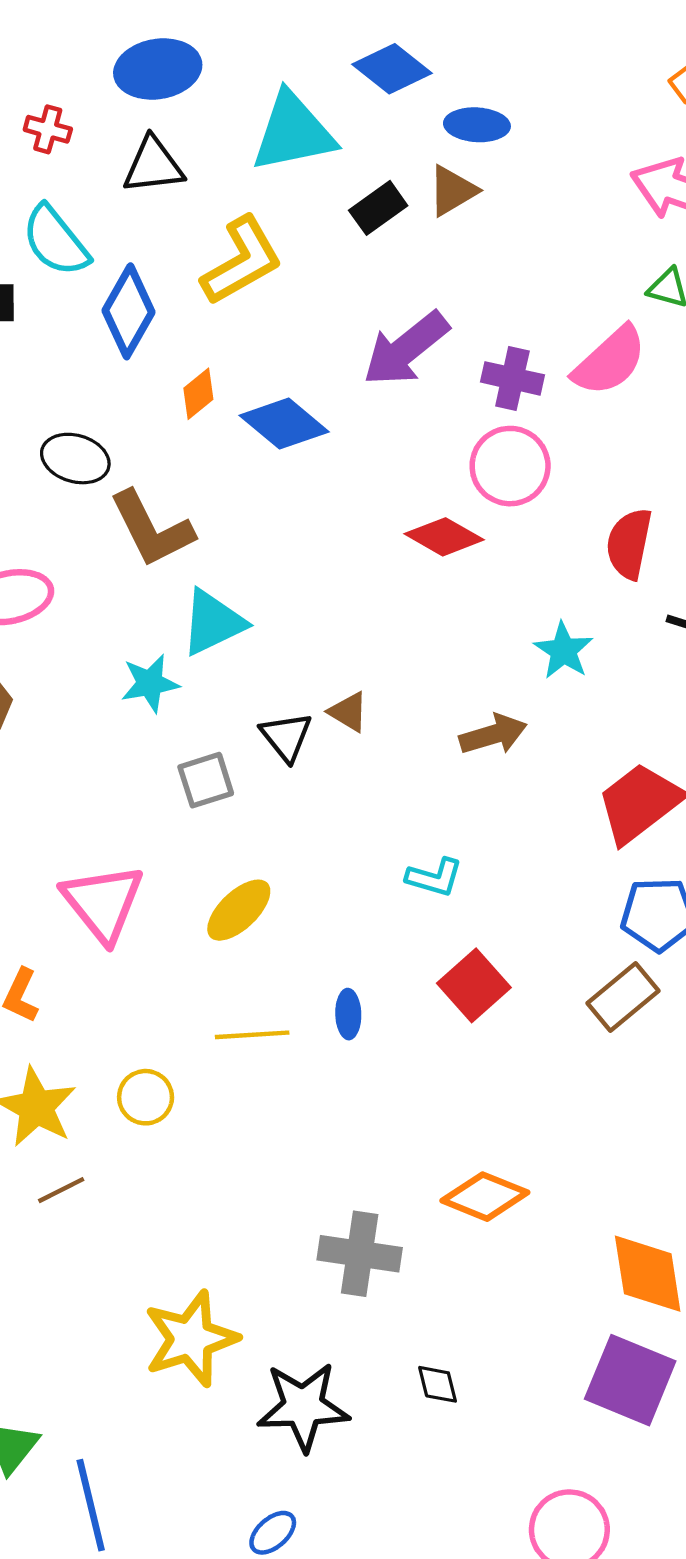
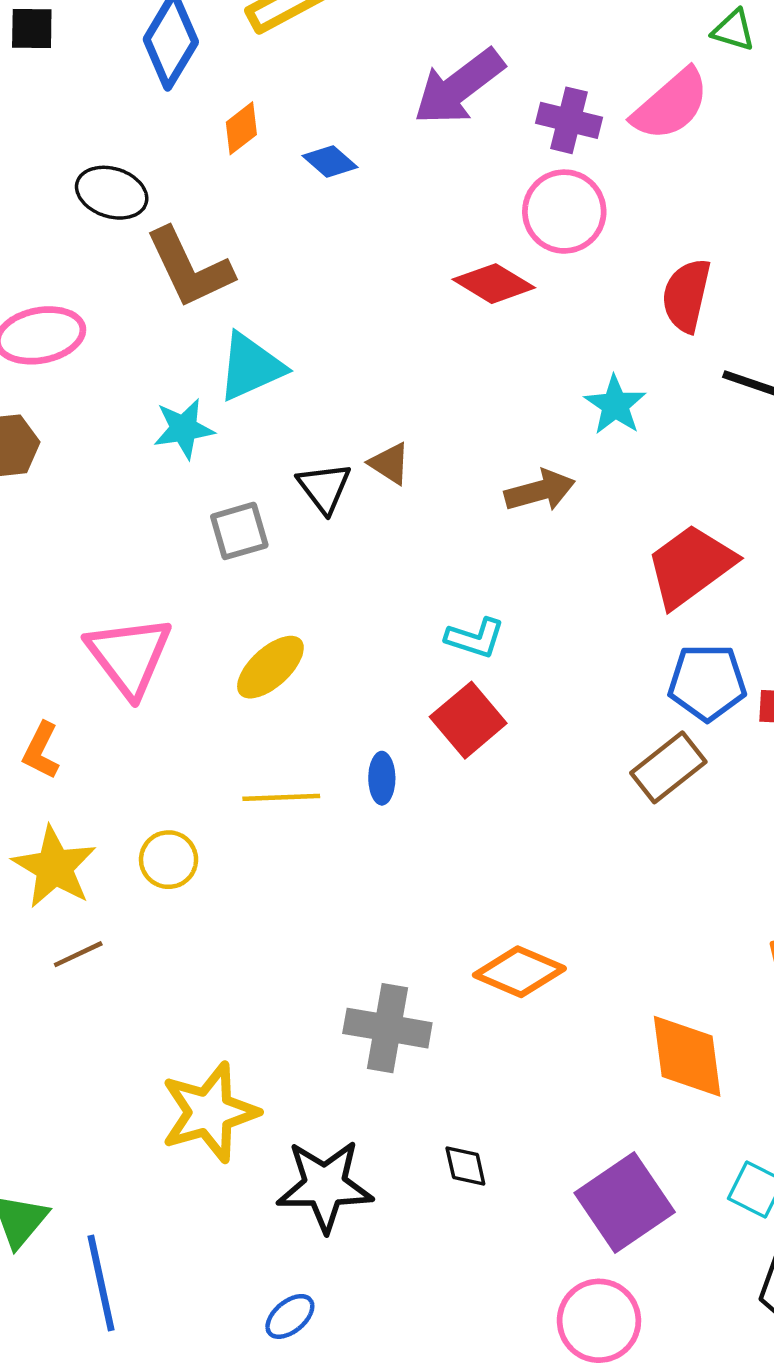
blue diamond: (284, 424) -> (330, 161), size x0.6
red square: (474, 985) -> (468, 720), moved
purple square: (630, 1380) -> (625, 1203), moved, turned 32

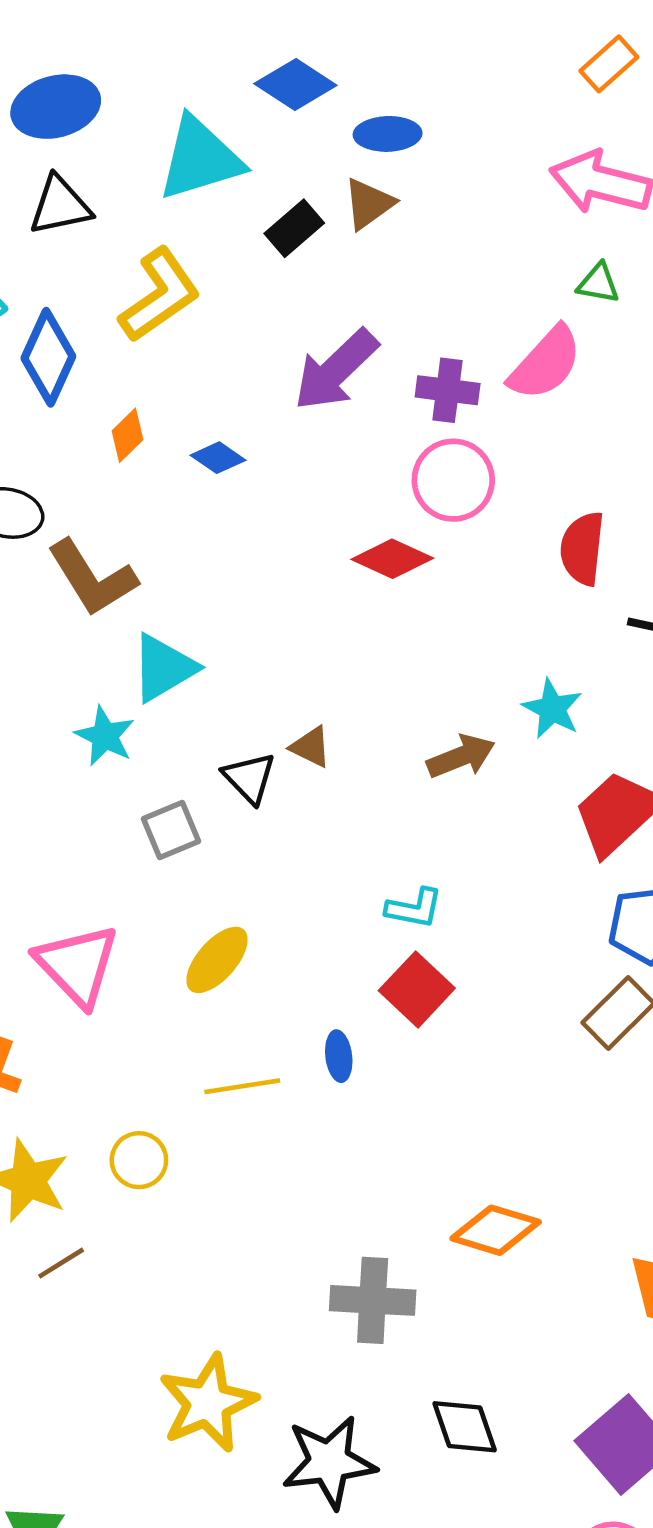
cyan star: (615, 405) -> (552, 709), moved
cyan star: (184, 429) -> (105, 736), turned -30
black diamond: (465, 1166) -> (465, 1427), size x1.5

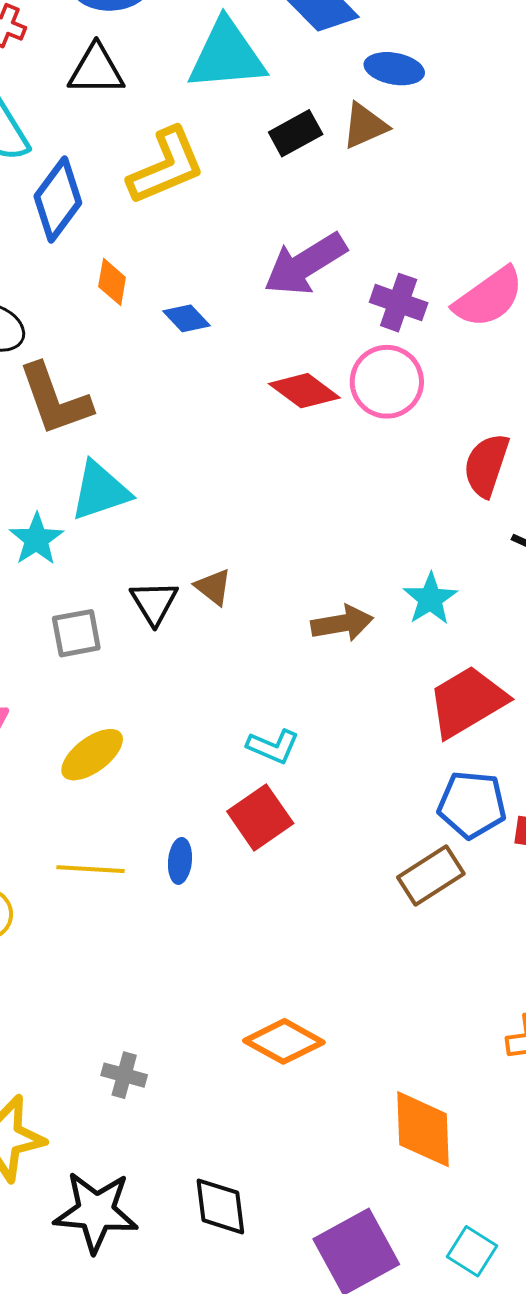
orange diamond: (128, 435) -> (112, 282), turned -48
red diamond: (392, 559) -> (304, 391), moved
gray cross: (373, 1300) -> (124, 1075), moved, size x0.6

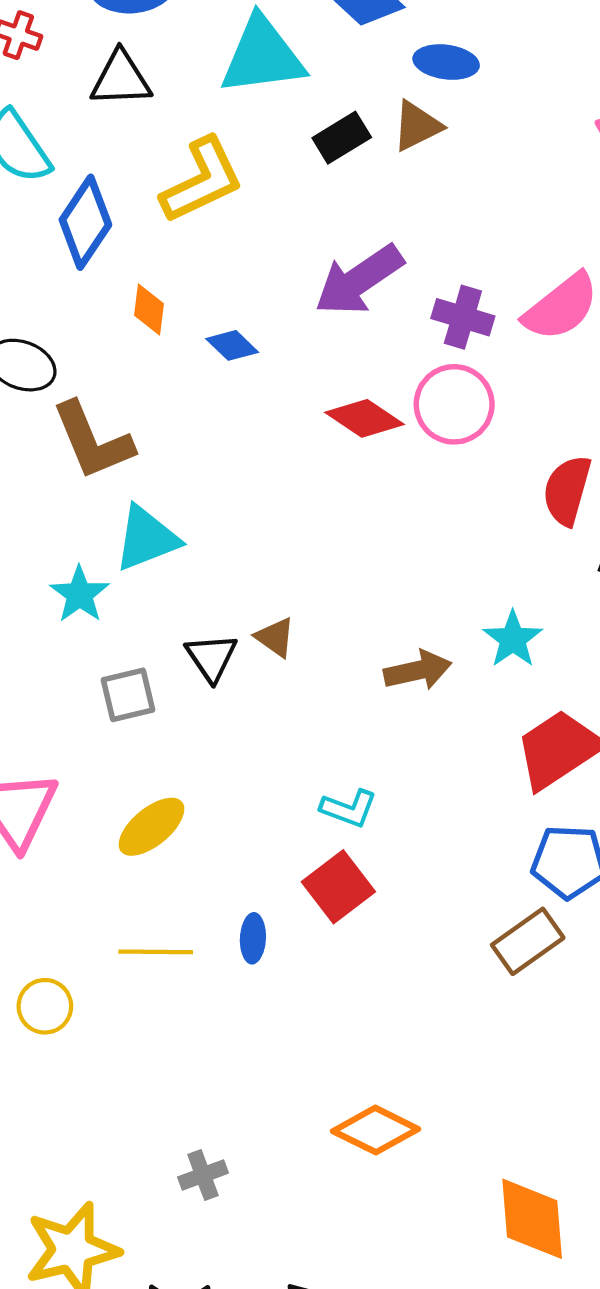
gray cross: (124, 1075) -> (203, 1175), turned -33

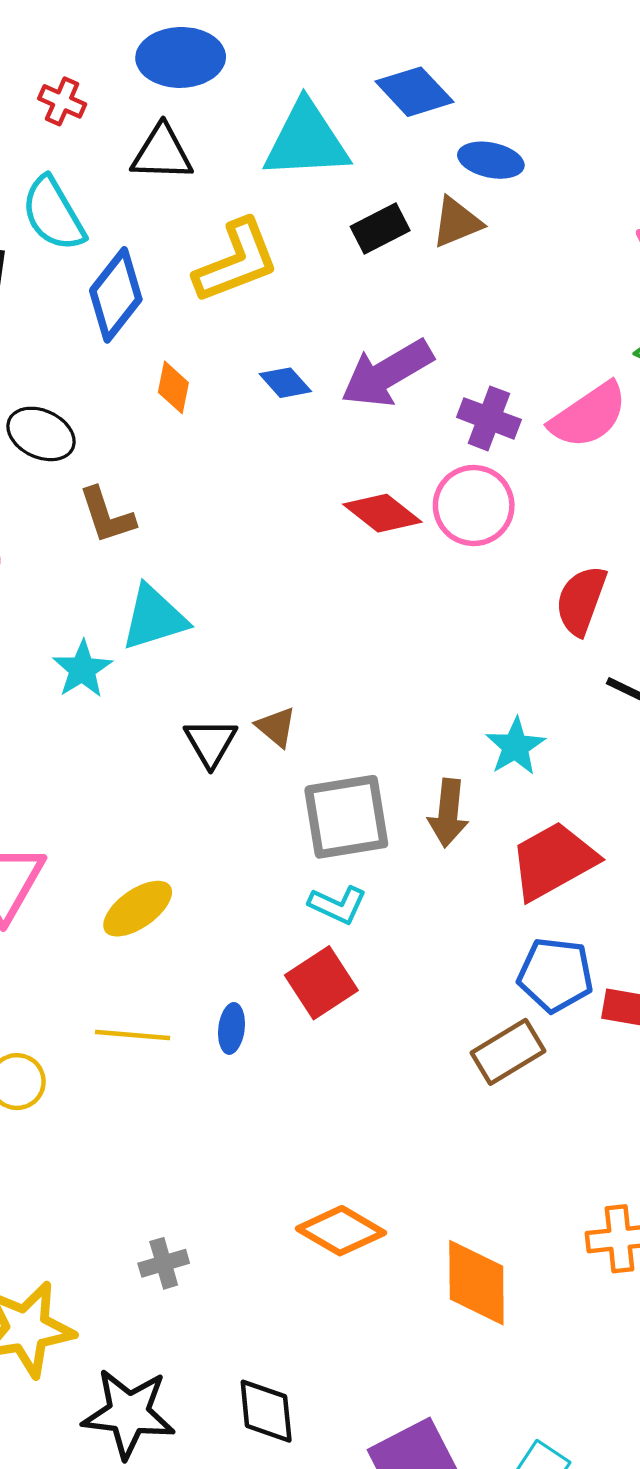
blue diamond: (232, 345) -> (285, 383), moved
brown L-shape: (93, 441) -> (107, 515), size x0.7
brown arrow: (418, 670) -> (448, 813), moved, turned 104
gray square: (128, 695) -> (346, 817), moved, size x1.6
orange diamond: (532, 1219) -> (476, 1283), moved

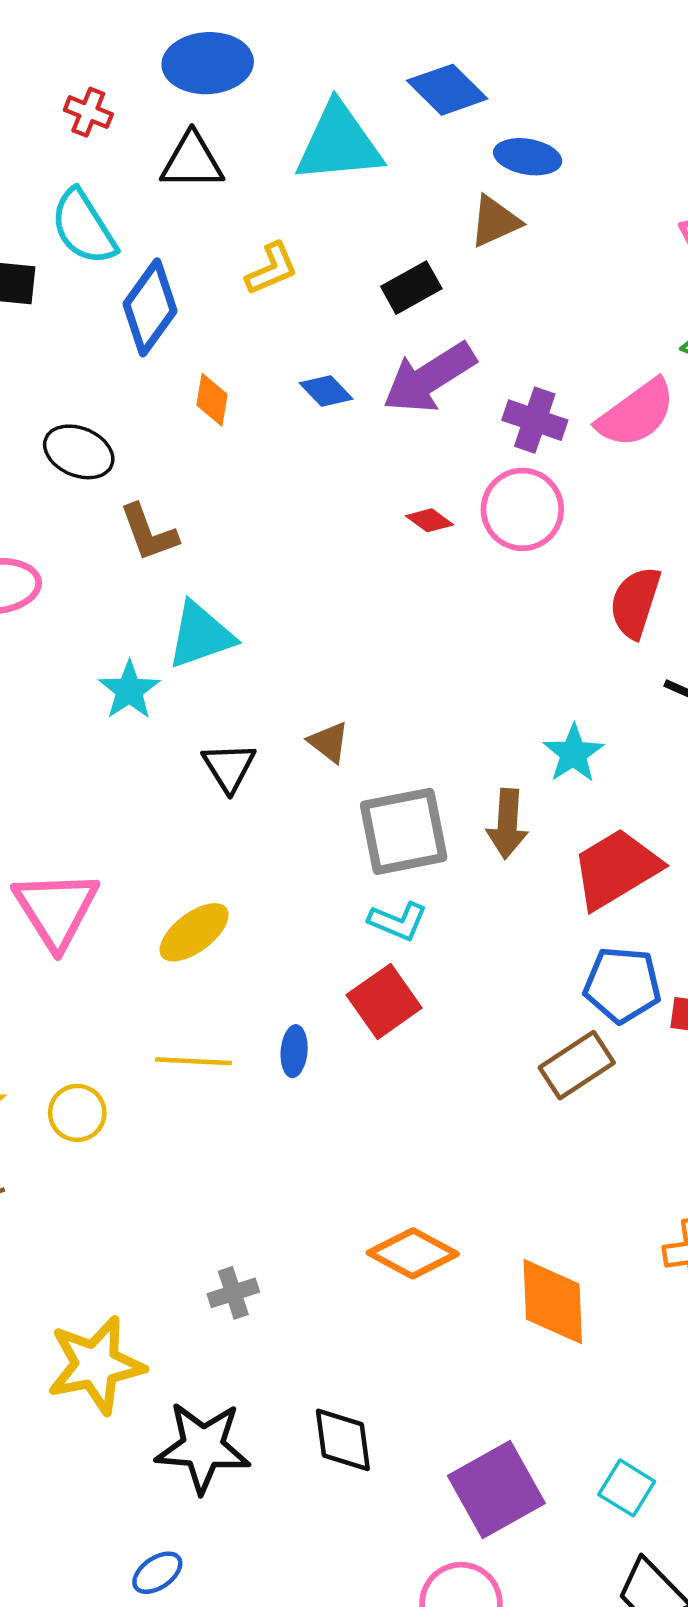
black rectangle: (380, 229) -> (411, 288), moved
yellow L-shape: (236, 261) -> (272, 269), size x0.6
red diamond: (382, 513) -> (430, 520), size x0.6
black triangle: (210, 743) -> (229, 767), moved

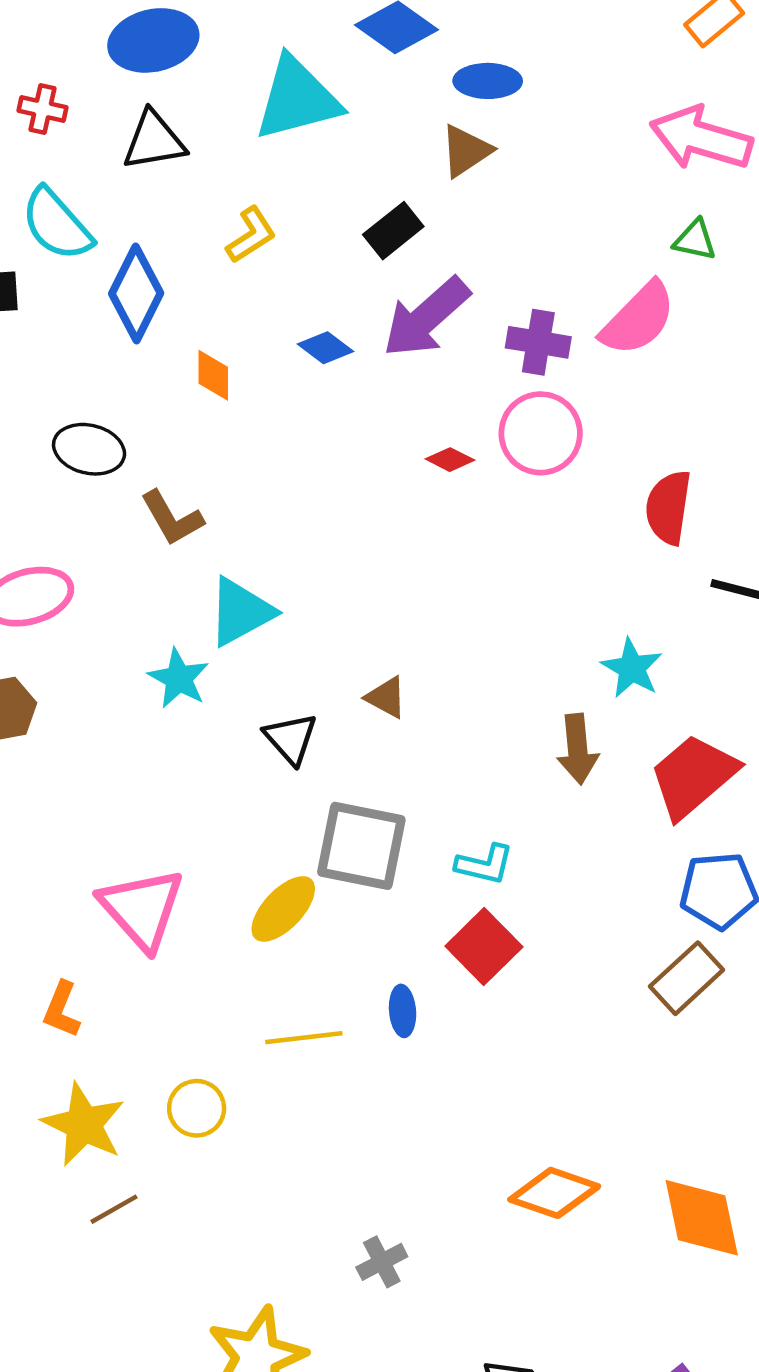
gray square: (404, 831) -> (361, 846), moved, turned 32

